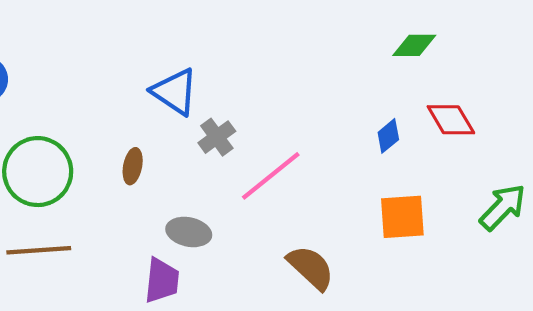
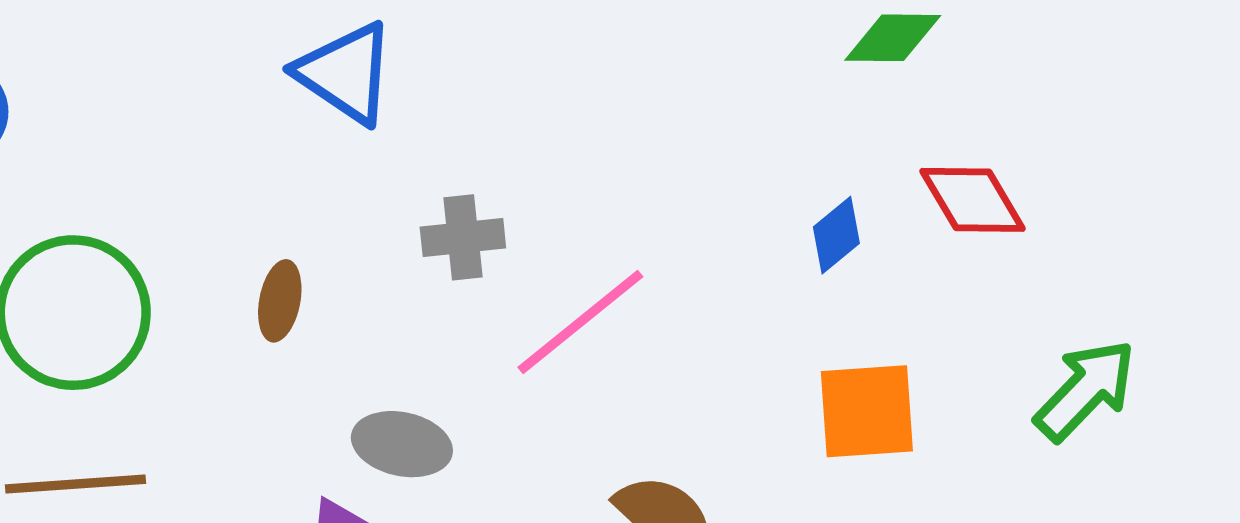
blue triangle: (175, 92) -> (346, 73), moved
gray cross: (217, 137) -> (463, 237), turned 30

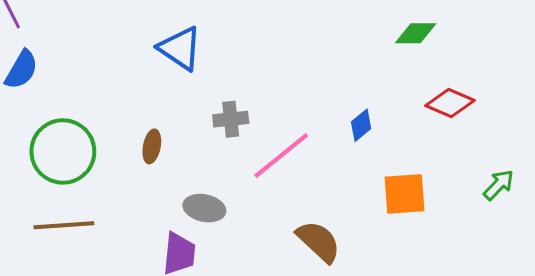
red diamond: (973, 200) -> (450, 103), turned -36
blue diamond: (836, 235) -> (361, 125), moved
green arrow: (1085, 390) -> (498, 185), size x0.7

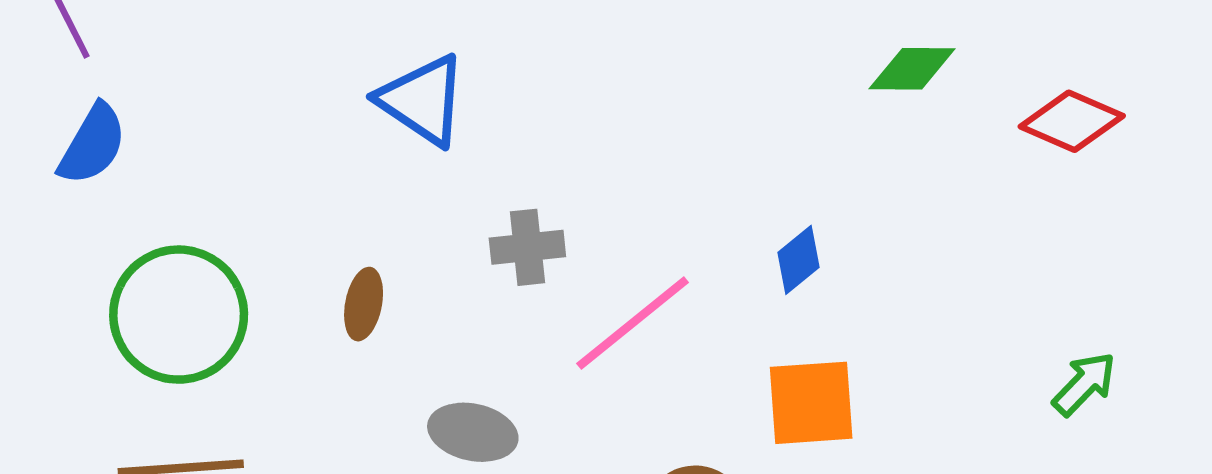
red diamond: (450, 103) -> (1072, 121), moved
orange square: (404, 194) -> (811, 403), moved

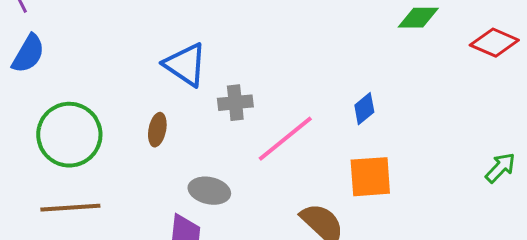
blue triangle: (422, 100) -> (185, 65), moved

